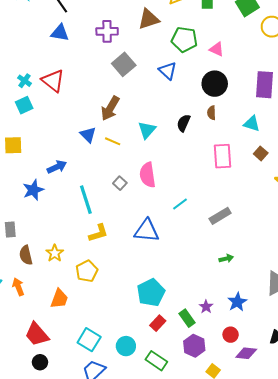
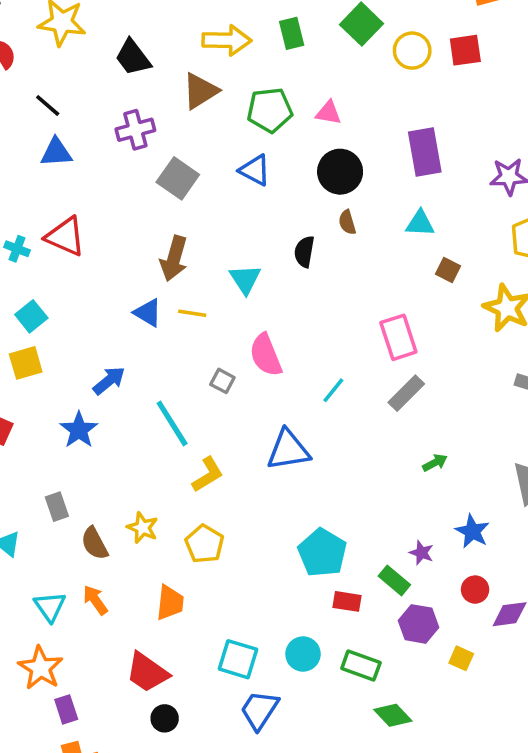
cyan square: (24, 105) -> (31, 316), moved
pink rectangle: (223, 156) -> (398, 337), moved
red rectangle: (158, 323) -> (347, 601), turned 70

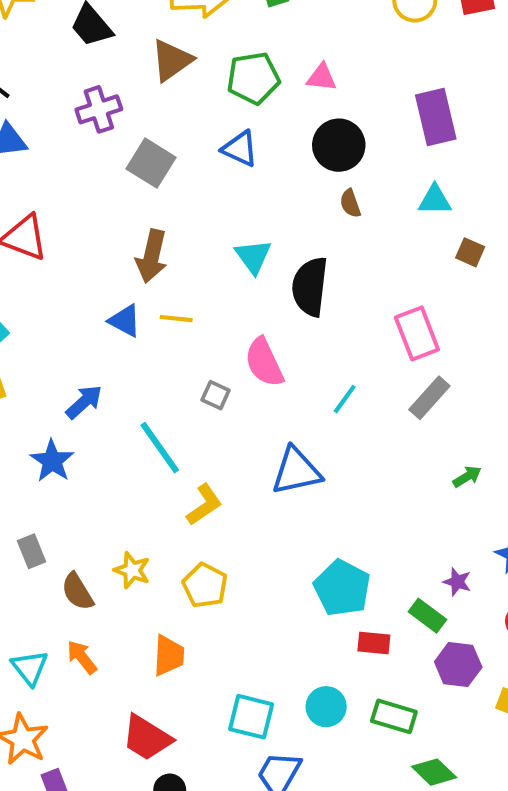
black semicircle: (304, 252) -> (310, 287), moved, size x1.6
cyan triangle: (245, 279) -> (253, 256), moved

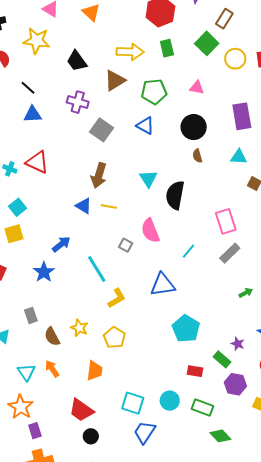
pink triangle: (322, 77) -> (197, 88), moved
purple cross: (99, 109) -> (78, 102), turned 30
cyan pentagon: (342, 588) -> (186, 329), moved

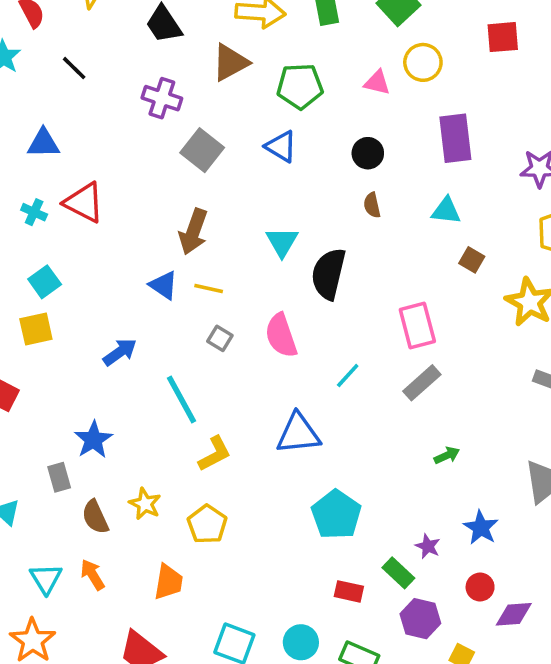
yellow circle: (235, 59) -> (423, 62), moved
blue triangle: (33, 114) -> (43, 143), moved
black circle: (194, 127) -> (368, 153), size x0.7
gray square: (126, 245) -> (220, 338), moved
blue star: (44, 272) -> (93, 440), moved

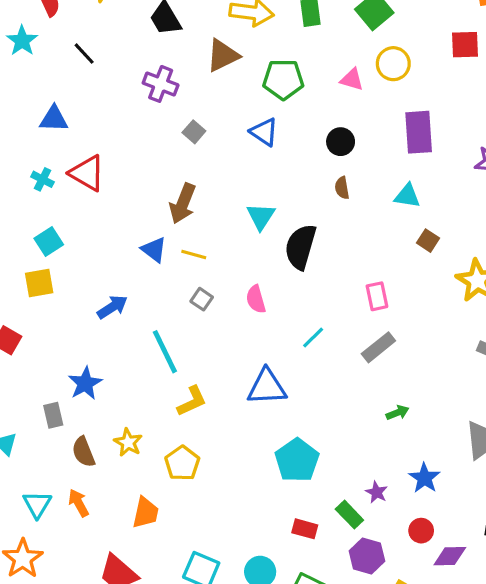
gray square: (202, 150) -> (194, 132), size x0.6
pink rectangle: (417, 325) -> (377, 296), size x0.7
pink semicircle: (281, 335) -> (256, 299), size x0.7

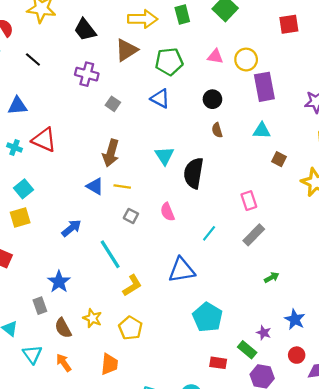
yellow circle: (393, 64) -> (246, 60), moved
cyan triangle: (37, 504) -> (32, 354), moved

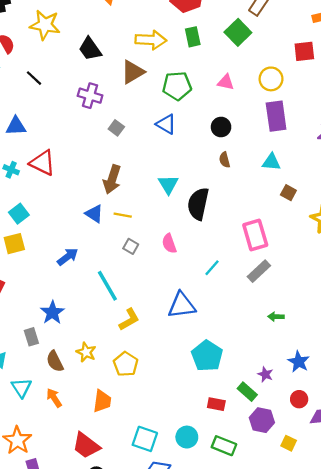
yellow circle: (246, 60) -> (271, 79), moved
pink rectangle: (249, 201) -> (255, 235), size x1.5
green arrow: (272, 277) -> (276, 317), turned -152

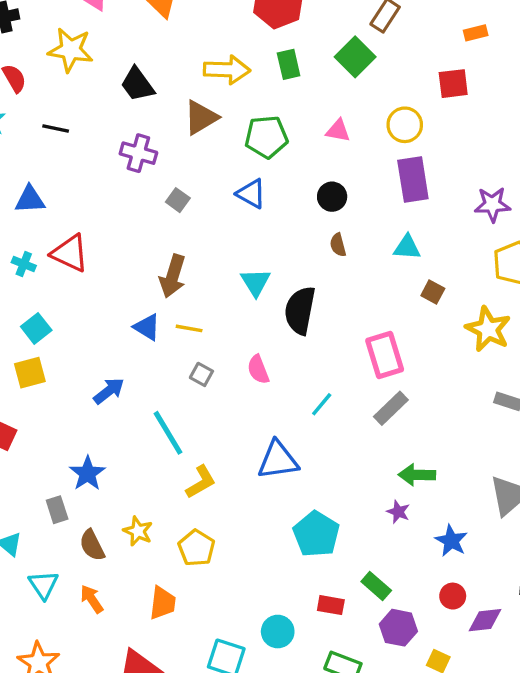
black line: (34, 78) -> (56, 128), turned -30
green arrow: (276, 317) -> (417, 475), size x1.5
purple star: (265, 374) -> (398, 512), moved
cyan circle: (187, 437) -> (278, 632), moved

